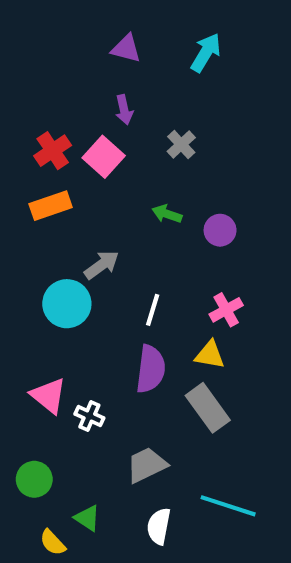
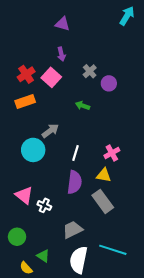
cyan arrow: (206, 53) -> (127, 16), moved
purple circle: (220, 230) -> (109, 83), moved
white semicircle: (159, 526) -> (79, 260), size x1.5

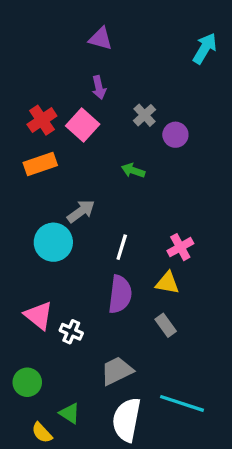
cyan arrow: (127, 16) -> (205, 48), moved
gray rectangle: (103, 201) -> (166, 325), size x0.6

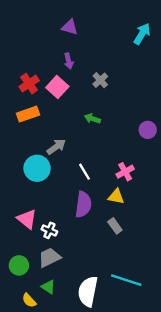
purple circle: (175, 135) -> (148, 130), moved
white line: (122, 247) -> (84, 172), turned -48
gray trapezoid: (117, 371) -> (49, 258), moved

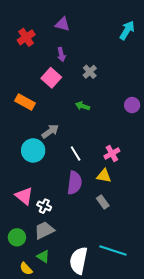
red cross: (29, 84) -> (26, 37), moved
orange rectangle: (28, 114) -> (25, 102), turned 48
purple circle: (148, 130) -> (132, 105), moved

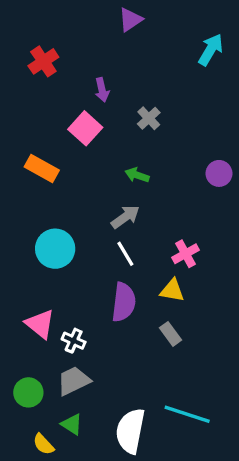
purple triangle: (62, 24) -> (130, 20), moved, turned -49
gray arrow: (50, 131) -> (125, 217), moved

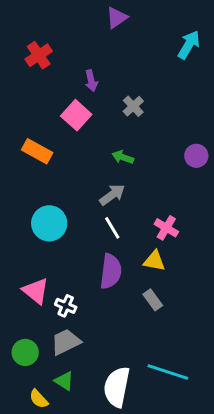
pink cross: (186, 254) -> (166, 228), turned -30

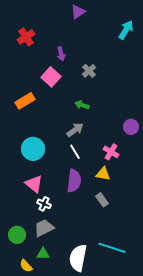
orange rectangle: (37, 151) -> (25, 101), turned -60
purple circle: (196, 156) -> (131, 127), moved
pink triangle: (36, 291) -> (34, 184), moved
green triangle: (64, 381) -> (43, 254), turned -32

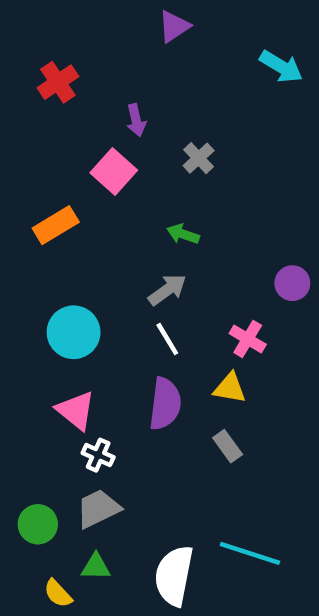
cyan arrow: (126, 30) -> (281, 67), turned 90

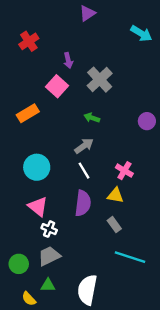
gray cross: (199, 158) -> (100, 80), size x1.6
purple circle: (292, 283) -> (147, 121), moved
cyan line: (250, 553) -> (130, 257), moved

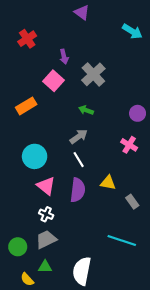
purple triangle: (87, 13) -> (82, 12), turned -49
pink cross: (124, 171) -> (129, 145), moved
pink triangle: (38, 207) -> (46, 186), moved
gray rectangle: (114, 225) -> (132, 202), moved

